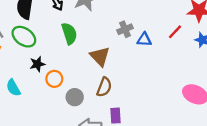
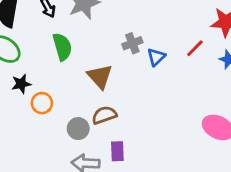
blue triangle: (144, 40) -> (156, 57), turned -49
brown semicircle: (104, 87) -> (104, 115), turned -132
gray circle: (75, 97) -> (78, 129), moved

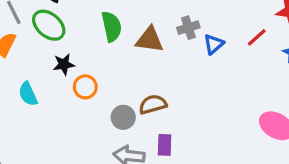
brown triangle: (100, 76) -> (150, 40), moved, turned -44

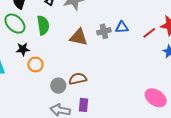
green semicircle: (112, 27) -> (43, 25), moved
red line: (257, 37) -> (149, 33), moved
blue triangle: (214, 44) -> (122, 27), moved, turned 32

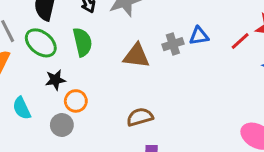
gray circle: (58, 86) -> (62, 125), moved

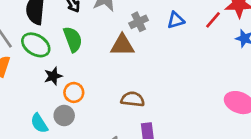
gray cross: (173, 44) -> (139, 22), moved
cyan semicircle: (22, 108) -> (39, 123), moved
brown semicircle: (140, 117) -> (133, 99), turned 30

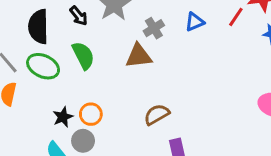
black star: (53, 76) -> (63, 117), moved
brown semicircle: (133, 99) -> (157, 114), turned -30

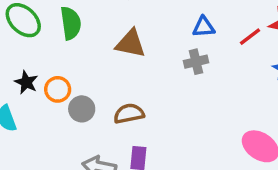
gray cross: (154, 28) -> (196, 62), moved
black star: (63, 117) -> (26, 82), turned 30
gray circle: (83, 141) -> (82, 109), moved

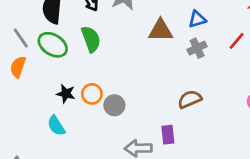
red line: (250, 37) -> (237, 41), moved
brown triangle: (131, 44) -> (161, 30), moved
brown semicircle: (129, 114) -> (190, 99), moved

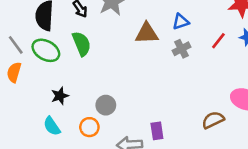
black star: (66, 94) -> (60, 96), turned -30
orange circle: (92, 94) -> (89, 127), moved
brown semicircle: (190, 99) -> (213, 120), moved

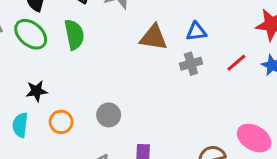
gray circle: (106, 105) -> (109, 115), moved
cyan semicircle: (52, 126) -> (20, 125), turned 30
orange circle: (89, 127) -> (61, 122), moved

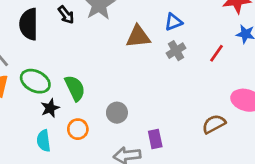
green ellipse: (31, 34) -> (35, 81), moved
green semicircle: (74, 35) -> (75, 88), moved
red line: (236, 63) -> (216, 53), moved

